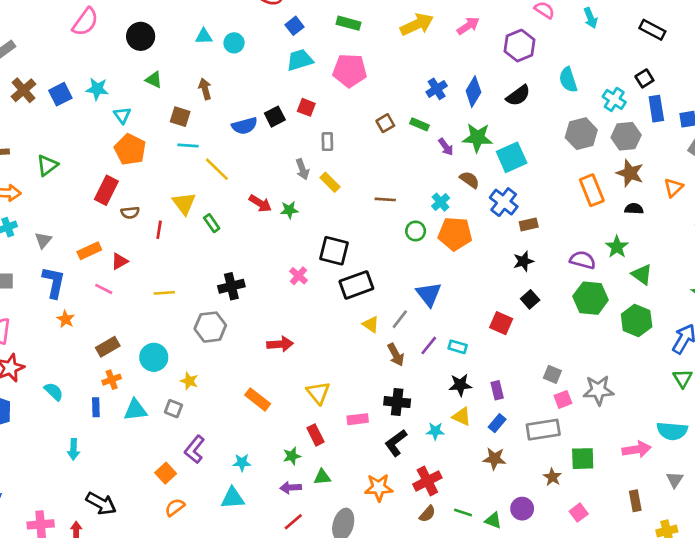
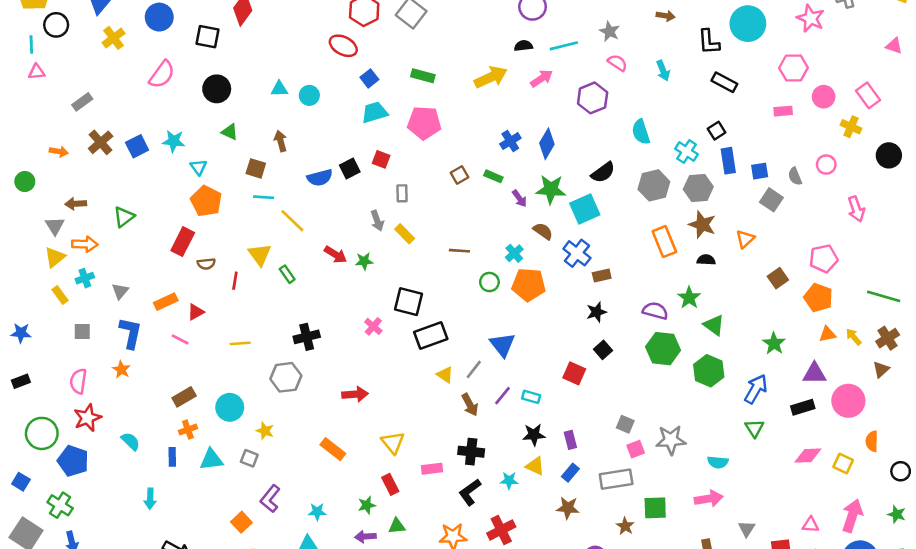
black semicircle: (518, 96) -> (603, 172), moved
orange star: (66, 319) -> (121, 369), moved
cyan semicircle: (672, 431) -> (718, 462), moved, size x0.7

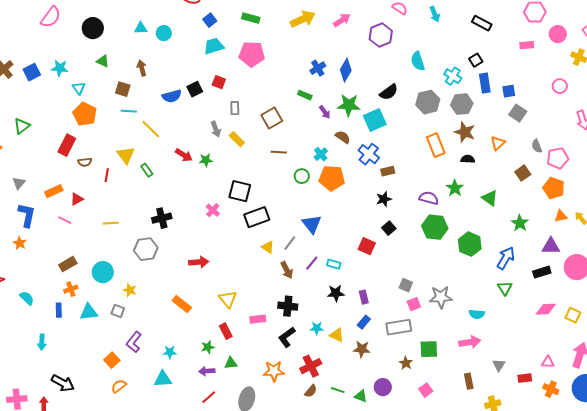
brown square: (459, 175) -> (272, 118), moved, size x1.5
gray semicircle: (795, 176) -> (537, 146), moved
green triangle: (714, 325) -> (490, 198), moved
yellow triangle: (535, 466) -> (337, 335), moved

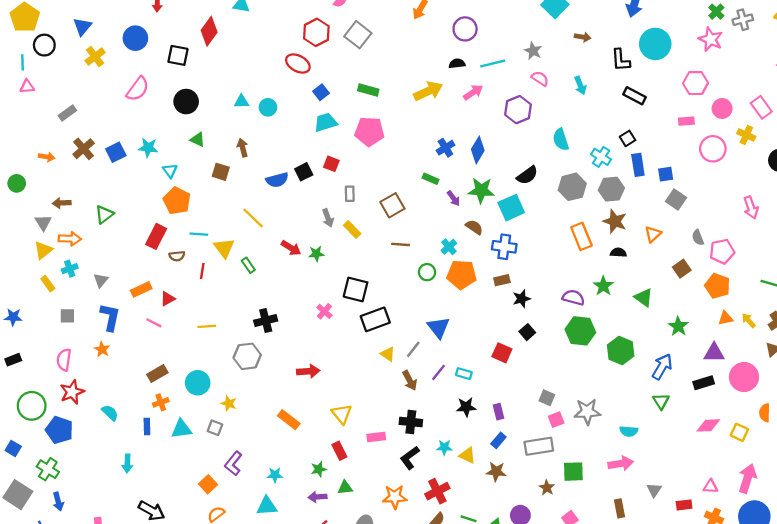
pink circle: (560, 86) -> (713, 149), moved, size x1.5
cyan line: (129, 111) -> (199, 234), moved
blue cross: (369, 154) -> (504, 247), turned -30
brown rectangle: (388, 171) -> (502, 280), moved

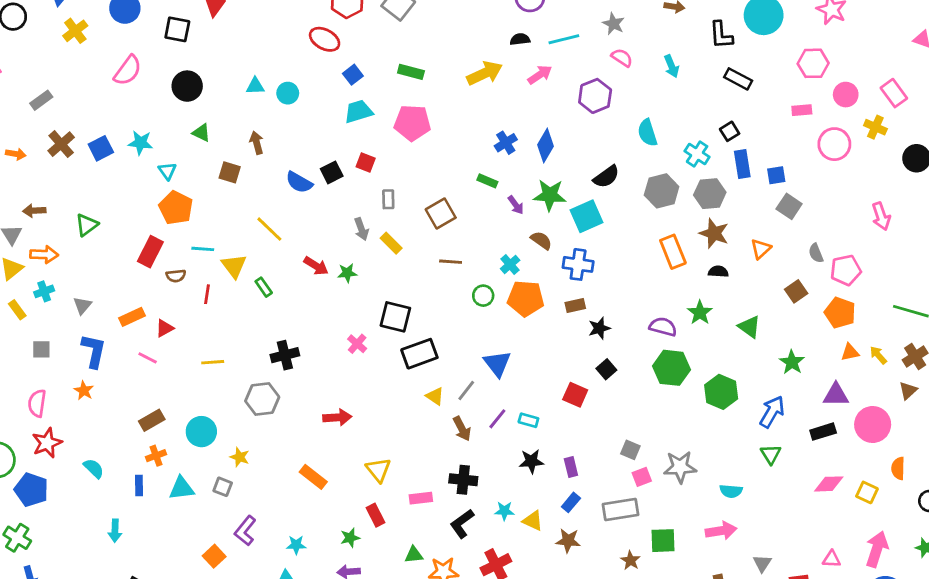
blue semicircle: (277, 180) -> (299, 182), turned 45
green triangle: (345, 488) -> (414, 555), moved

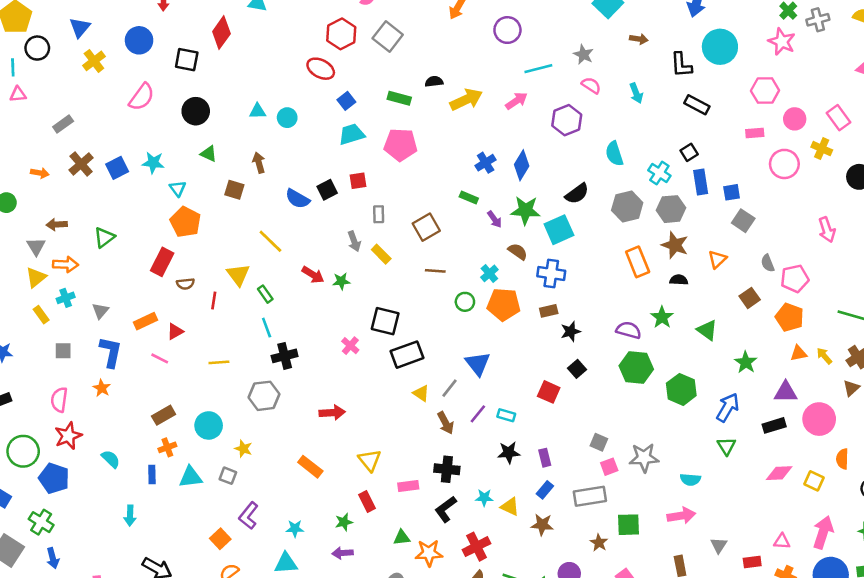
black semicircle: (520, 39) -> (434, 82), moved
red square: (366, 162) -> (358, 181), turned -30
cyan line: (203, 249) -> (267, 328), moved, turned 66

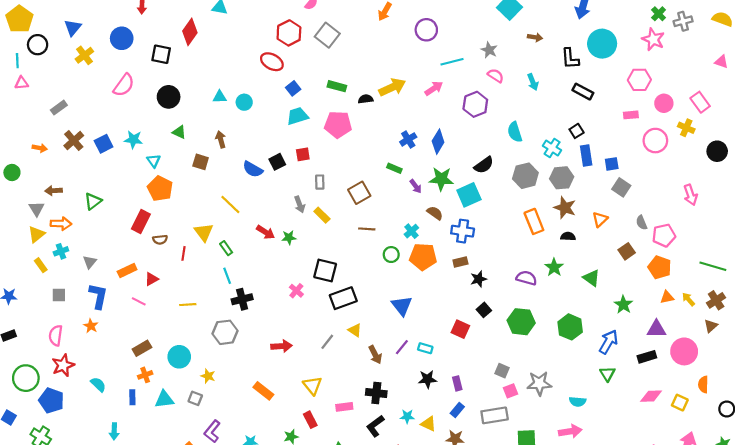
black semicircle: (434, 82) -> (366, 99), moved
green hexagon: (636, 367) -> (521, 322), moved
gray line: (449, 388) -> (327, 342), moved

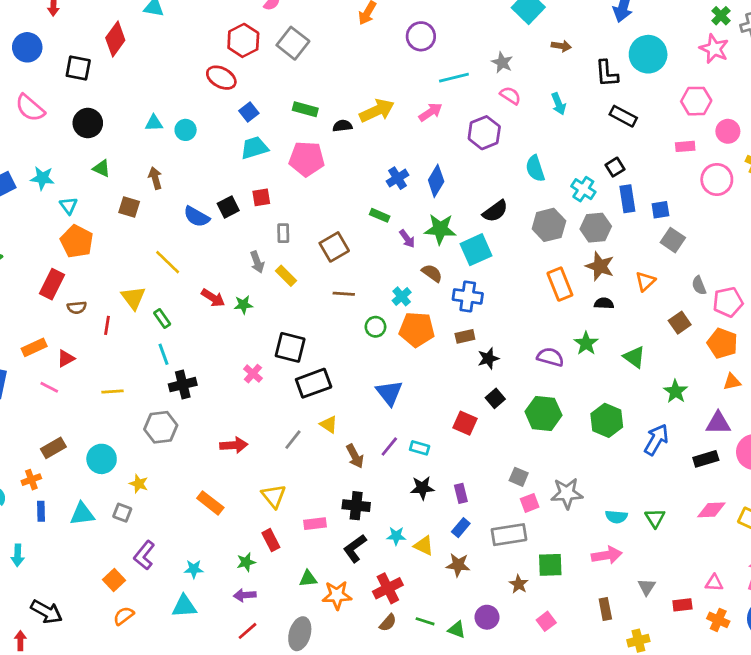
pink semicircle: (124, 85) -> (30, 108), turned 95
green triangle: (607, 374) -> (655, 518), moved
orange cross: (145, 375) -> (31, 480), moved

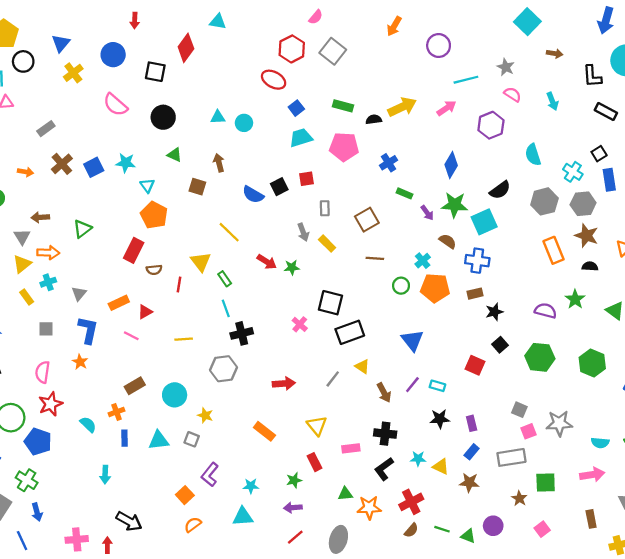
blue cross: (398, 178) -> (388, 163), moved

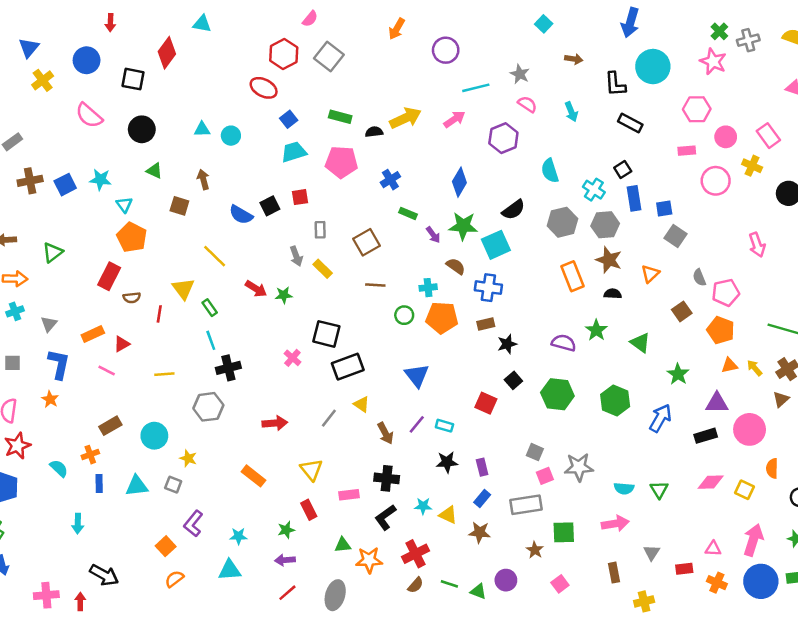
cyan square: (527, 22) -> (544, 24), size x0.6
brown cross: (62, 164) -> (30, 181), turned 30
cyan cross: (423, 261) -> (428, 288), turned 35

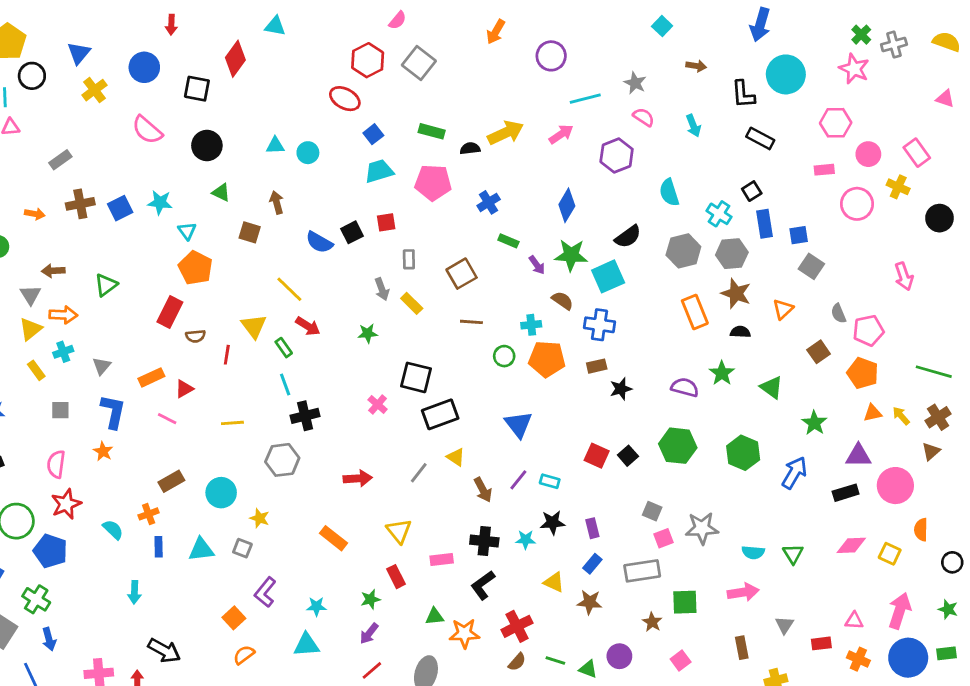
red arrow: (256, 289) -> (308, 326), moved
black square: (513, 380) -> (628, 456), moved
cyan star: (423, 506) -> (526, 540), moved
purple arrow: (285, 560) -> (369, 633), turned -48

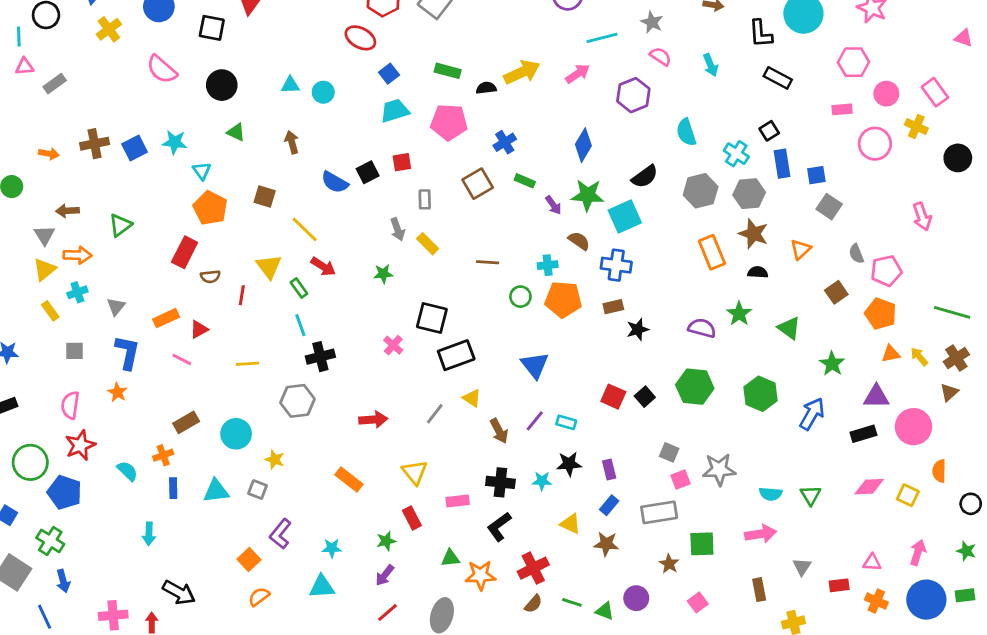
gray rectangle: (60, 160) -> (55, 84), moved
brown square: (250, 232) -> (265, 197), moved
brown square: (462, 274) -> (478, 184), moved
pink arrow: (900, 611) -> (918, 552), size x0.7

